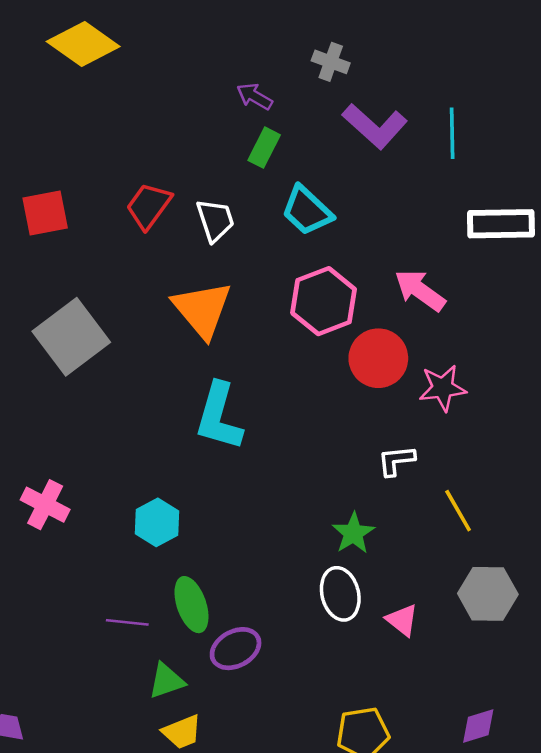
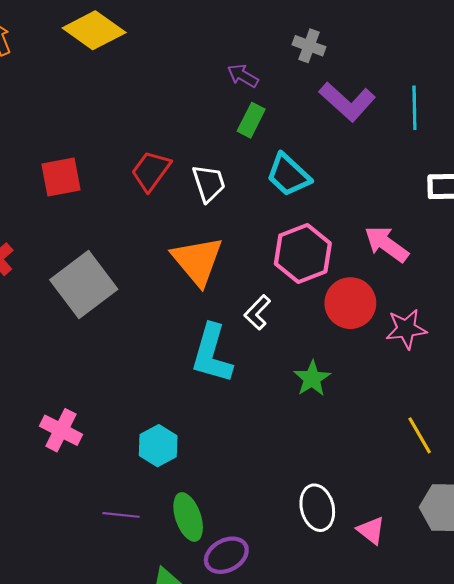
white L-shape: (396, 461) -> (257, 312), moved, turned -40
green star: (353, 533) -> (312, 379), moved
purple line: (127, 622) -> (121, 515), moved

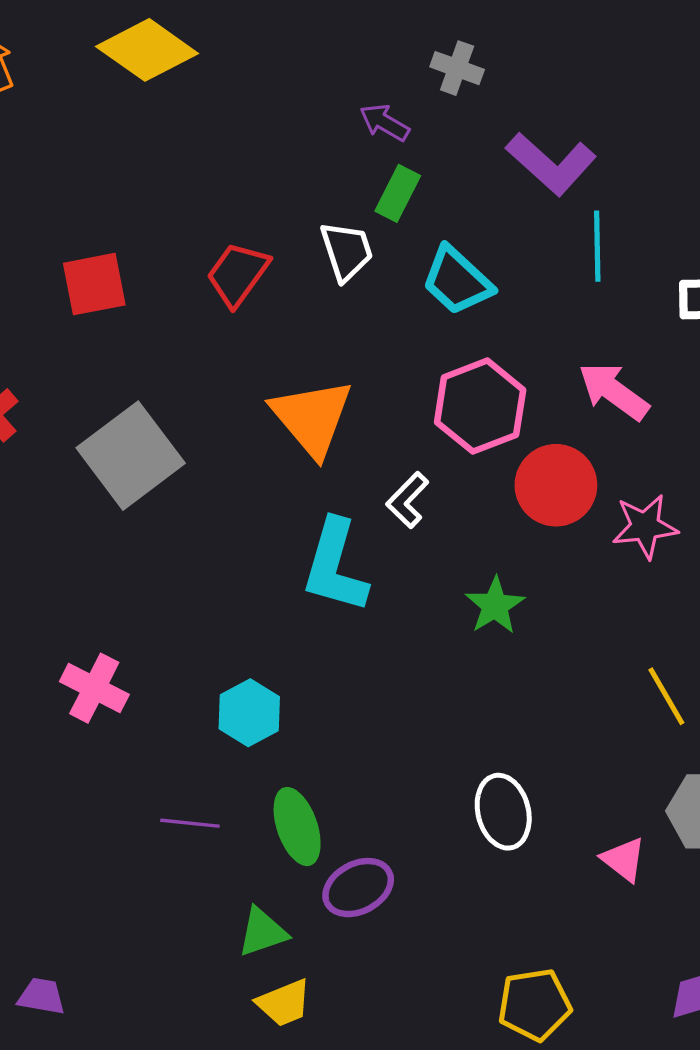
gray cross: (309, 46) -> (457, 68), moved
cyan line: (414, 108) -> (597, 246), moved
white trapezoid: (209, 183) -> (347, 251), moved
pink triangle: (371, 530) -> (624, 859), moved

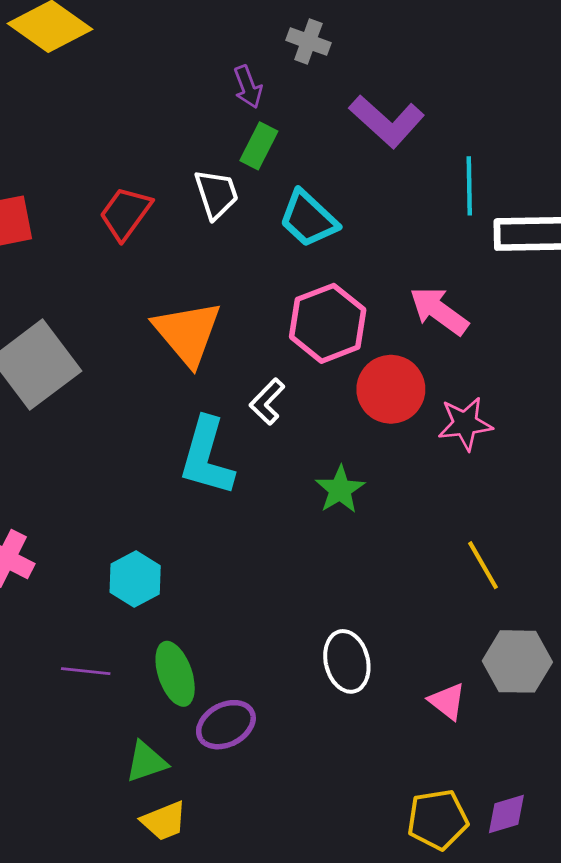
purple arrow: (384, 122) -> (248, 87), turned -141
cyan line: (597, 246) -> (469, 186), moved
yellow pentagon: (535, 1005) -> (438, 820), moved

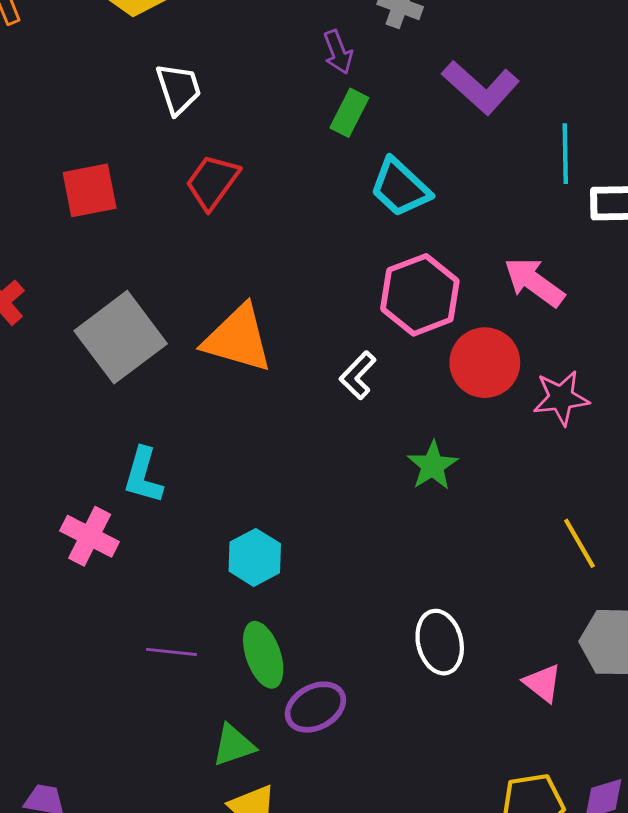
white trapezoid: (216, 194) -> (179, 89), moved
orange triangle: (187, 333) -> (238, 339), moved, turned -34
cyan L-shape: (207, 457) -> (143, 476), moved, size x0.7
cyan hexagon: (135, 579) -> (255, 557), moved

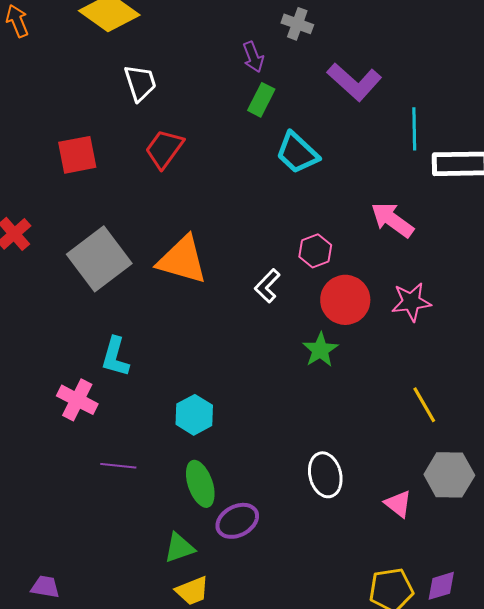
pink hexagon: (420, 295) -> (315, 251), moved, size x0.6
red circle: (485, 363) -> (345, 300), moved
purple line: (171, 652) -> (118, 466), moved

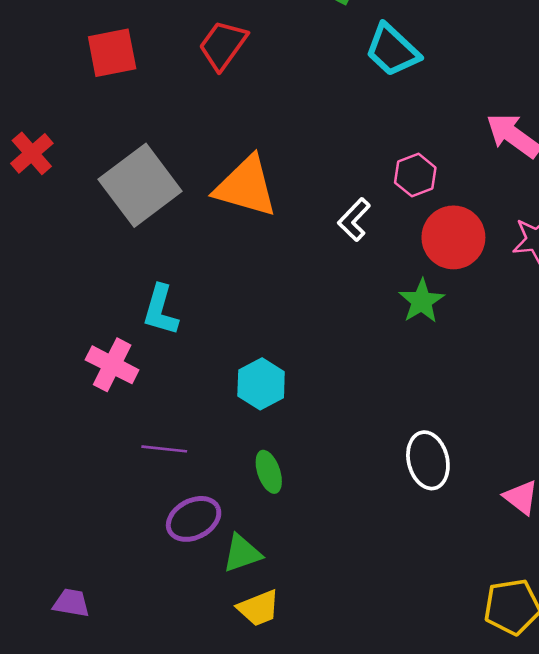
green ellipse: (200, 484) -> (269, 472), size x0.7
purple ellipse: (237, 521) -> (194, 519), moved

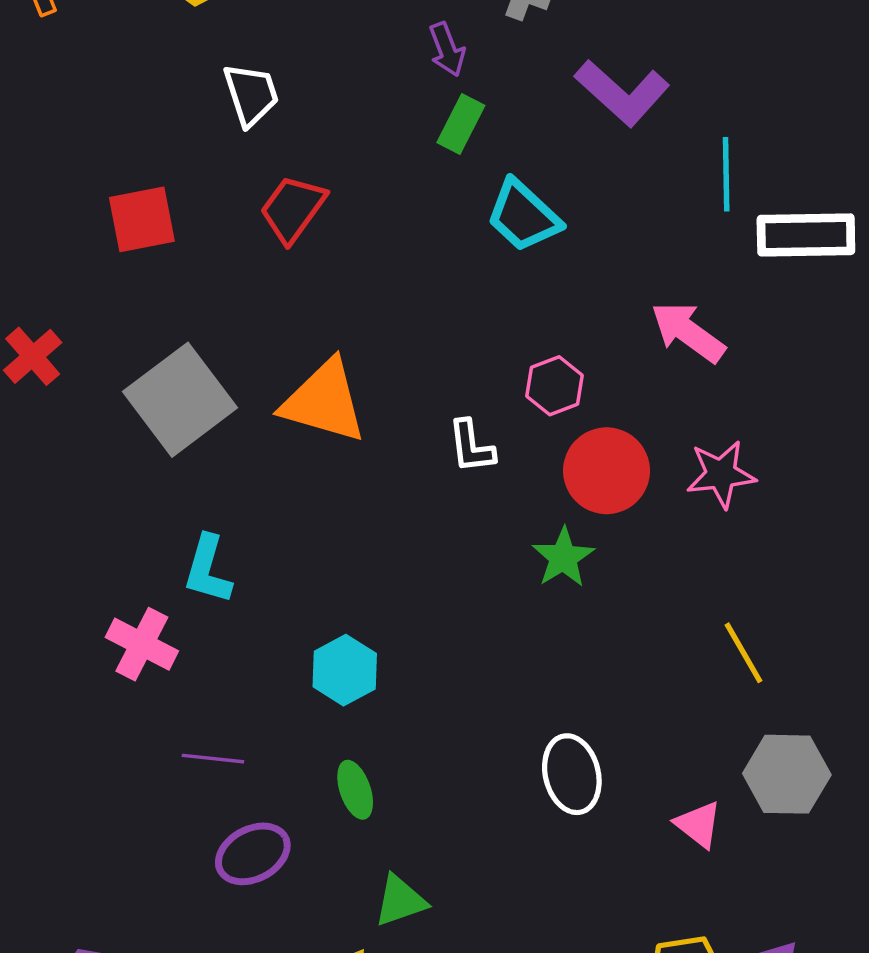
white L-shape: (354, 220) -> (471, 446), turned -51
green triangle: (242, 553) -> (400, 901), moved

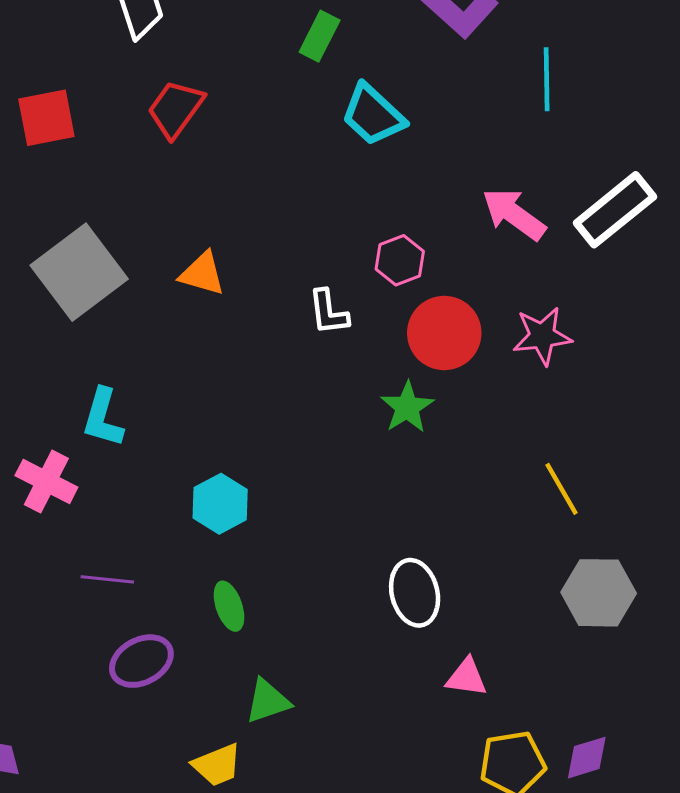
white rectangle: (806, 235) -> (615, 210), moved, turned -38
orange triangle: (324, 401) -> (202, 274), size x0.6
pink triangle: (698, 824) -> (467, 677), moved, turned -30

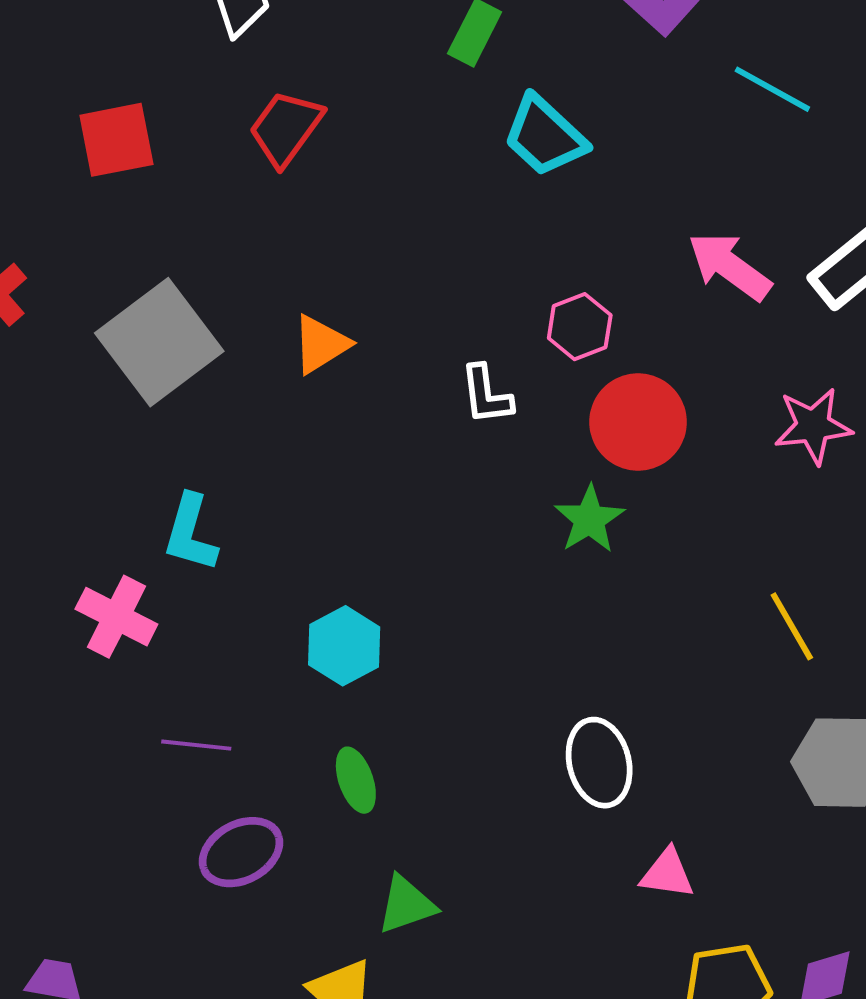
cyan line: (547, 79) -> (772, 89), turned -60
orange triangle: (202, 274) -> (321, 344), turned -48
pink star: (542, 336) -> (813, 426), moved

